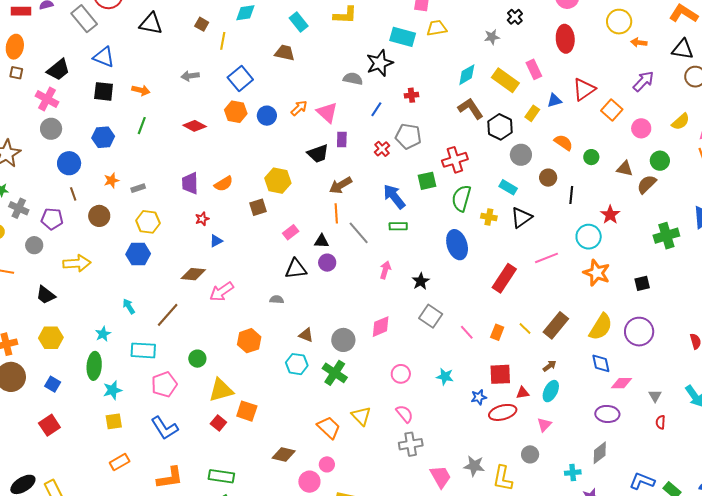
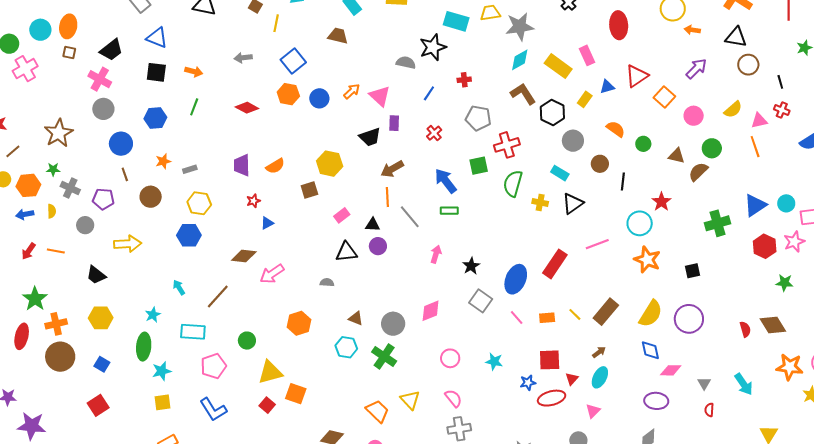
gray star: (492, 37) -> (520, 27), moved, size x1.8
gray pentagon: (408, 136) -> (478, 118), moved
blue ellipse: (457, 245) -> (516, 279), moved, turned 40
orange rectangle: (497, 332) -> (547, 318), turned 63
red triangle: (523, 393) -> (572, 379), turned -40

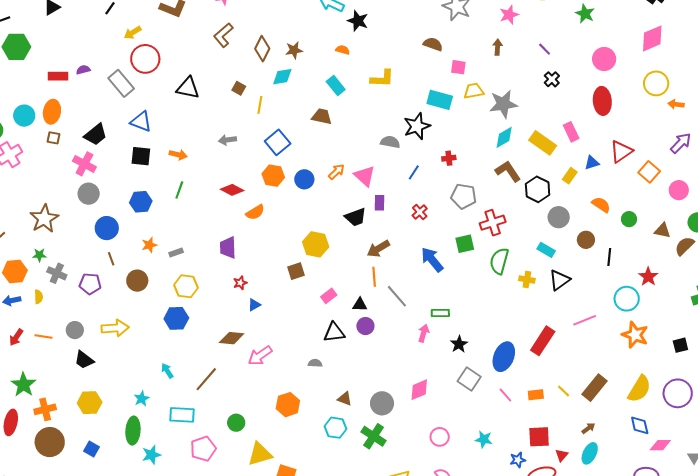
orange semicircle: (275, 166) -> (255, 212), moved
green rectangle: (449, 211) -> (440, 313), moved
gray circle: (85, 225) -> (75, 330), moved

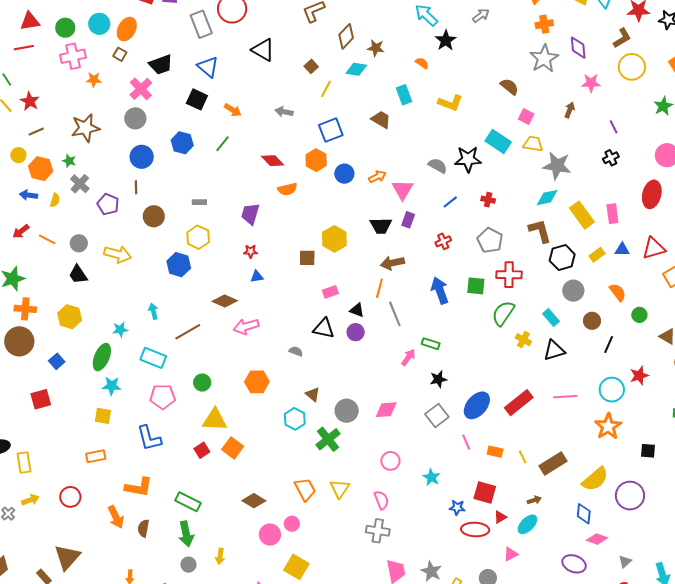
orange star: (149, 245) -> (94, 80), moved

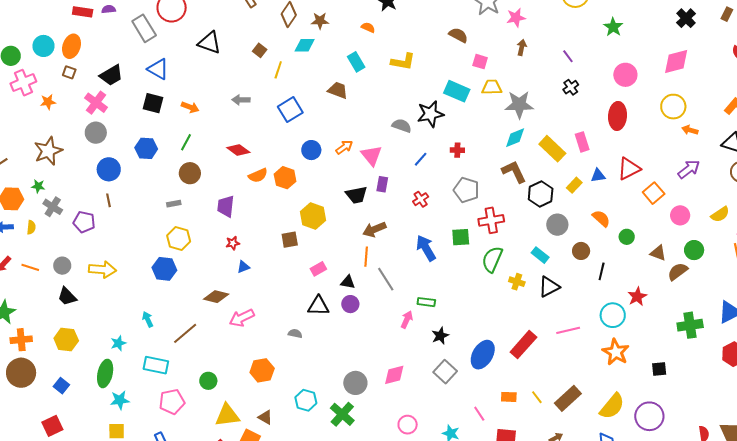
pink star: (591, 83) -> (516, 18), moved
orange hexagon: (316, 160) -> (285, 178), moved
brown circle: (154, 216) -> (190, 173), moved
brown triangle: (313, 394) -> (265, 417), moved
pink line: (466, 442) -> (479, 414), moved

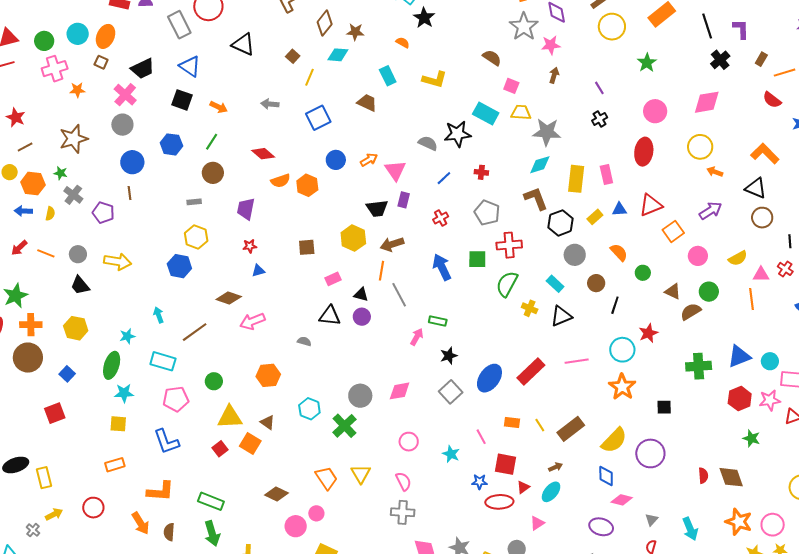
yellow rectangle: (552, 149) -> (576, 179), turned 48
yellow hexagon: (313, 216) -> (353, 238), moved

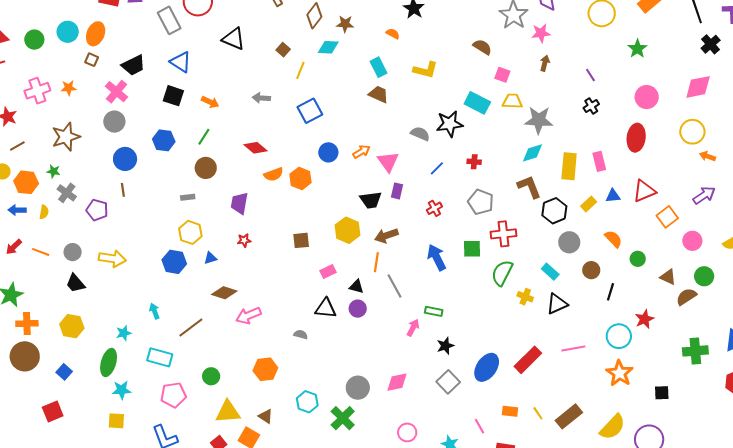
pink cross: (55, 69) -> (37, 91), moved
brown trapezoid: (367, 103) -> (379, 94), moved
blue triangle: (258, 271) -> (210, 258), moved

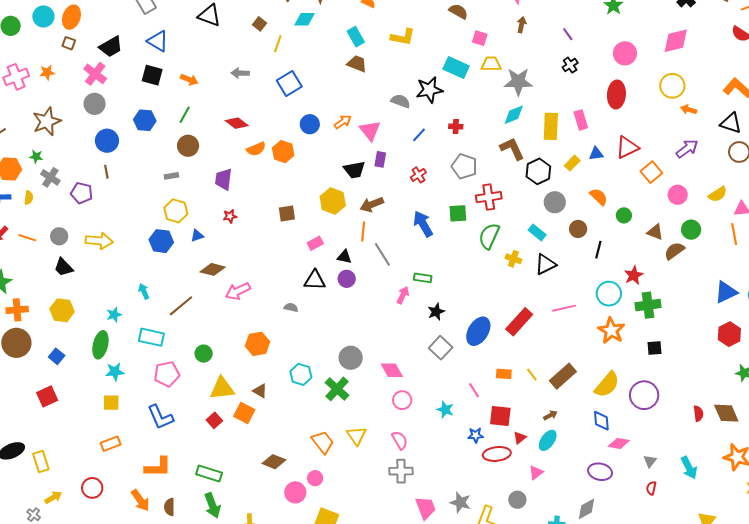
green cross: (695, 351) -> (648, 305), moved
pink diamond: (397, 382) -> (392, 370), moved, turned 75

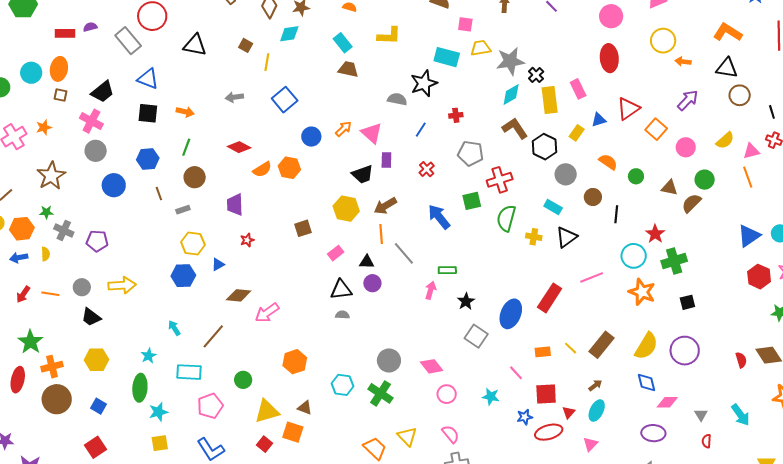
black cross: (570, 65) -> (536, 75), moved
brown line: (106, 172) -> (159, 194), moved
gray semicircle: (291, 307) -> (342, 315), moved

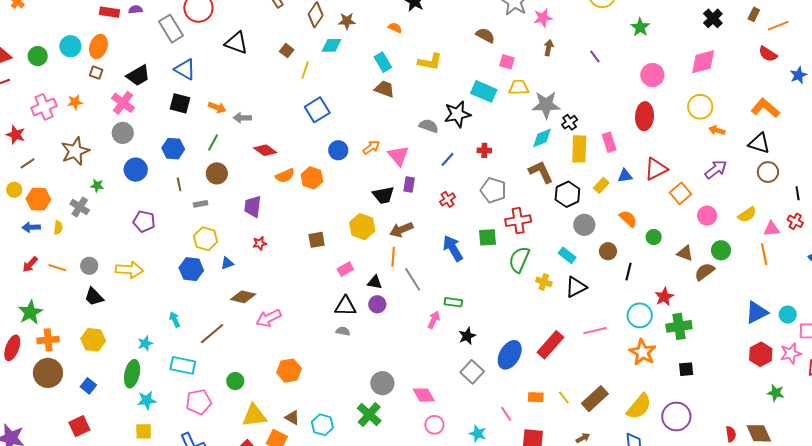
gray arrow: (234, 97) -> (242, 118), moved
green star: (46, 212) -> (97, 186), moved
purple pentagon: (97, 241) -> (144, 221), moved
cyan hexagon: (342, 385) -> (322, 425), moved

